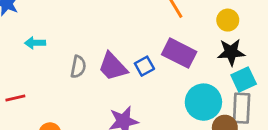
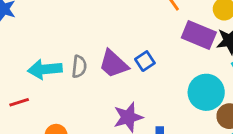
cyan arrow: (35, 43) -> (45, 69), moved, size x1.6
purple rectangle: (179, 53) -> (199, 35), moved

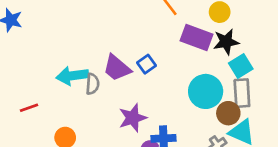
gray semicircle: (79, 67) -> (92, 84), moved
cyan arrow: (45, 69) -> (72, 76), moved

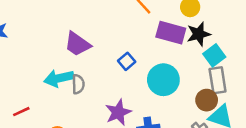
purple trapezoid: (117, 68) -> (77, 44), moved
cyan circle: (206, 91) -> (163, 80), moved

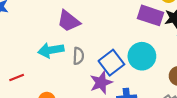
blue square: (127, 61) -> (111, 63), moved, size x1.6
gray semicircle: (78, 84) -> (78, 56), moved

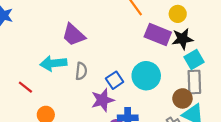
blue square: (111, 63) -> (115, 80), size x0.7
red line: (17, 77) -> (25, 87), moved, turned 56

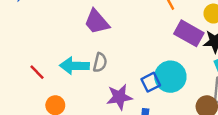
cyan arrow: (53, 63) -> (74, 66), moved
blue square: (115, 80) -> (151, 82), moved

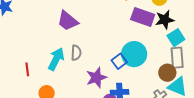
cyan arrow: (74, 66) -> (56, 59), turned 125
red line: (37, 72) -> (27, 69), turned 48

